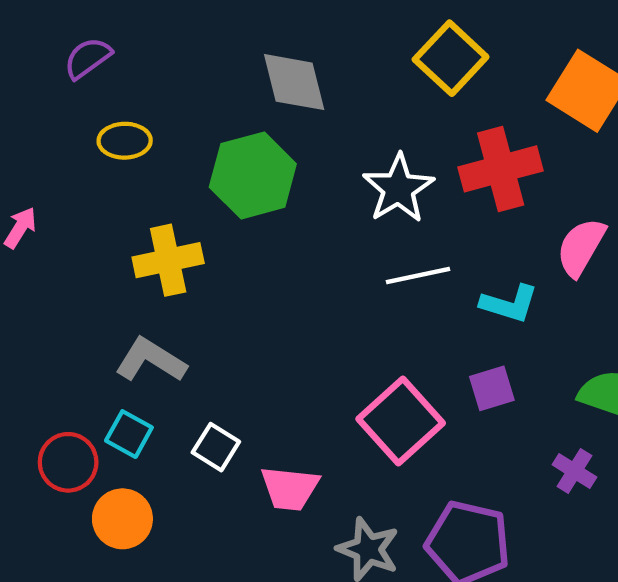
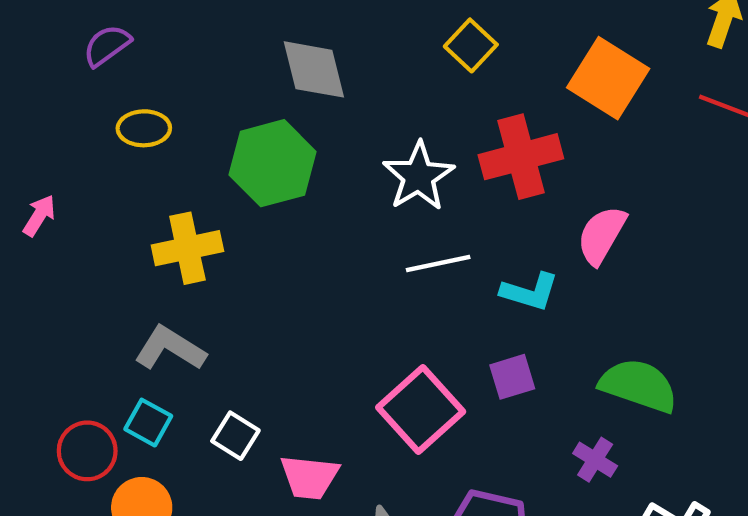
yellow square: (451, 58) -> (471, 45), size x0.7

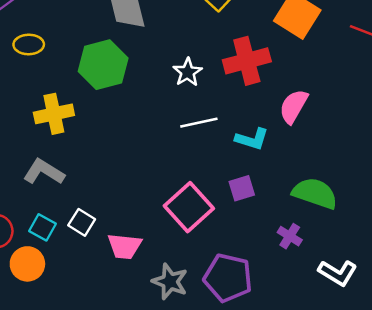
white star: (419, 176) -> (188, 72), size x0.7
cyan square: (148, 423) -> (43, 227), moved

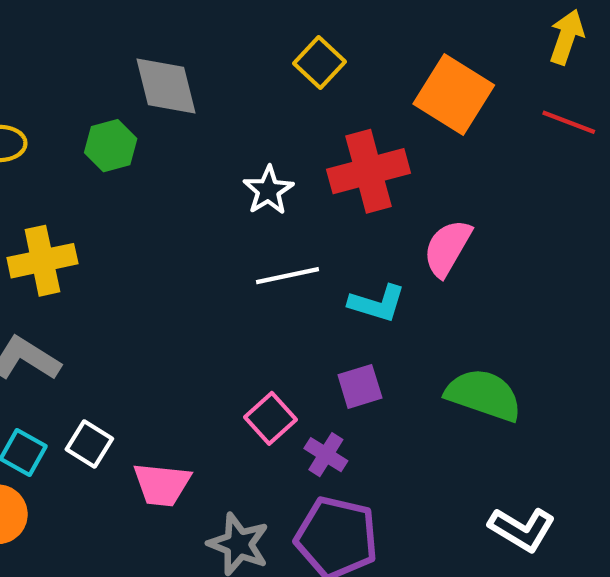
green hexagon: (103, 65) -> (111, 146), moved, size x0.6
pink square: (189, 207) -> (270, 418), size x0.6
purple cross: (290, 236) -> (326, 455), moved

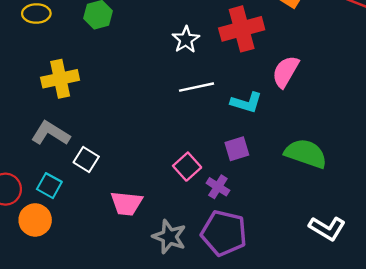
white square: (89, 444) -> (86, 159), moved

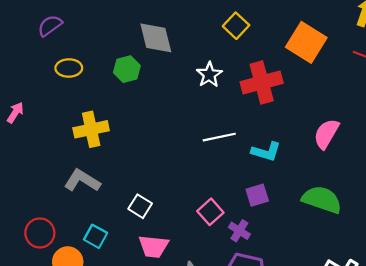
white star: (186, 40) -> (209, 75), moved
pink semicircle: (286, 72) -> (326, 134), moved
white square: (86, 159) -> (140, 206), moved
cyan square: (49, 186) -> (96, 236), moved

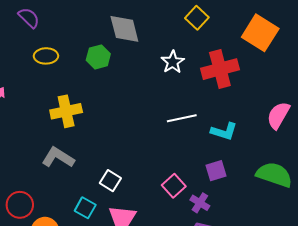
purple semicircle: (50, 26) -> (29, 18), turned 80
cyan square: (96, 236) -> (85, 208), moved

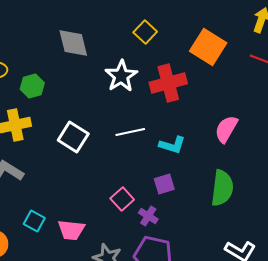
green hexagon: (98, 57) -> (32, 86), moved
white star: (173, 62) -> (121, 76), size x1.4
green semicircle: (274, 175) -> (222, 188), turned 78
white square: (110, 181) -> (73, 137), moved, size x1.4

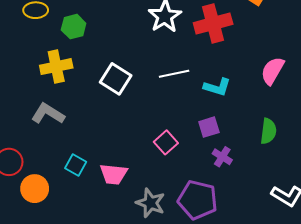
green semicircle: (222, 188) -> (268, 131), size x0.7
purple cross: (148, 216) -> (222, 157), moved

